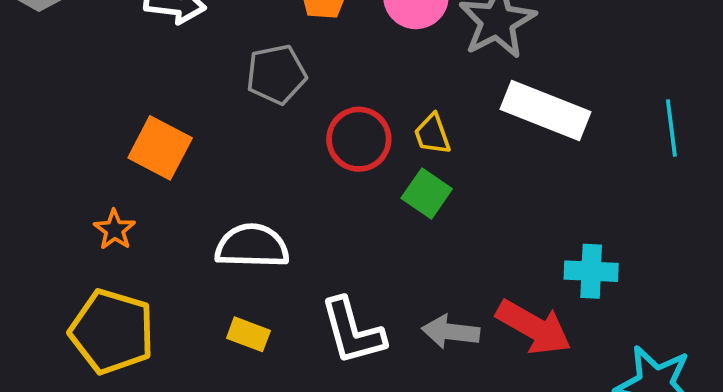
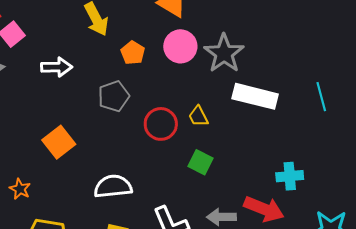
orange square: (160, 148) -> (59, 142), turned 32
green square: (427, 193) -> (201, 162), moved
orange star: (114, 230) -> (20, 189), moved

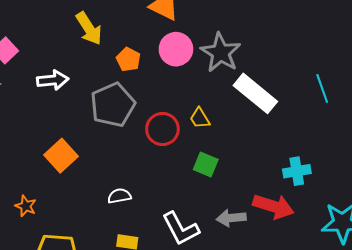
gray pentagon: (114, 96) -> (113, 105), size x1.4
white rectangle: (255, 96) -> (255, 93), turned 30
white semicircle: (113, 186) -> (119, 196), size x0.6

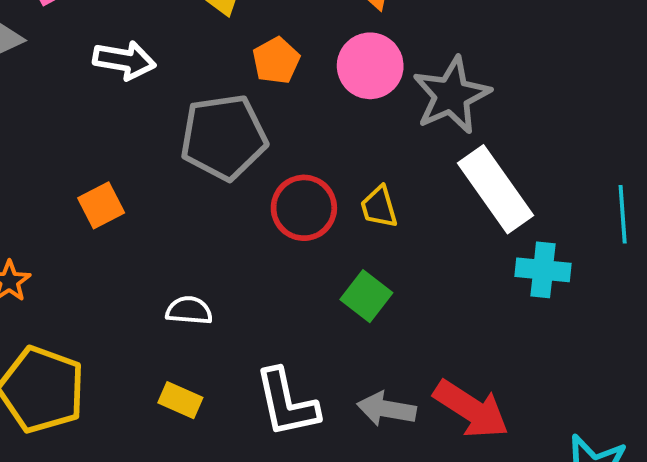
orange square: (61, 156) -> (101, 205), size x0.7
cyan cross: (297, 171) -> (543, 270), moved

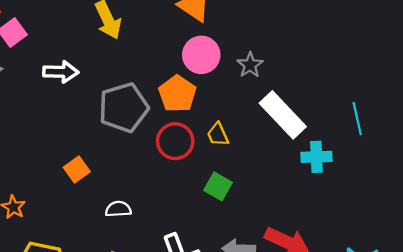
orange pentagon: (276, 61) -> (177, 94), moved, size x1.4
gray star: (451, 95) -> (250, 65), size x0.6
orange square: (101, 205) -> (77, 169), moved

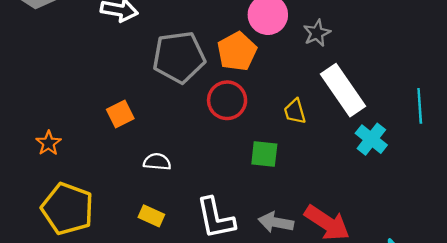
yellow trapezoid: (218, 134) -> (295, 111), moved
cyan cross: (316, 157) -> (371, 139), turned 32
green square: (218, 186) -> (264, 154), turned -32

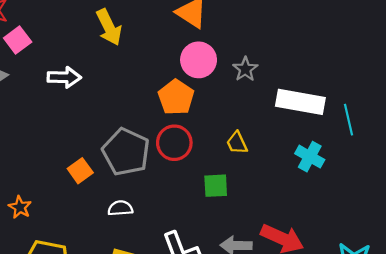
gray pentagon: (179, 57) -> (126, 152), moved, turned -30
white rectangle: (343, 90) -> (300, 102), moved, turned -36

